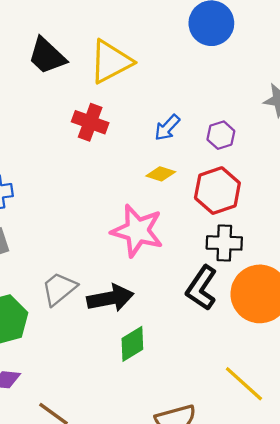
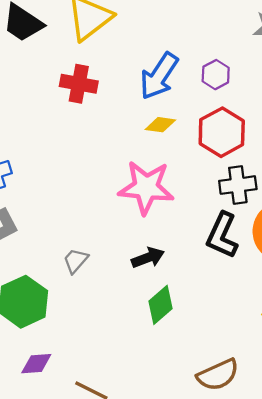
blue arrow: (167, 128) -> (159, 76), size x1.6
gray trapezoid: (59, 289) -> (76, 261), size x0.7
black arrow: (110, 298) -> (148, 258), moved, size x0.7

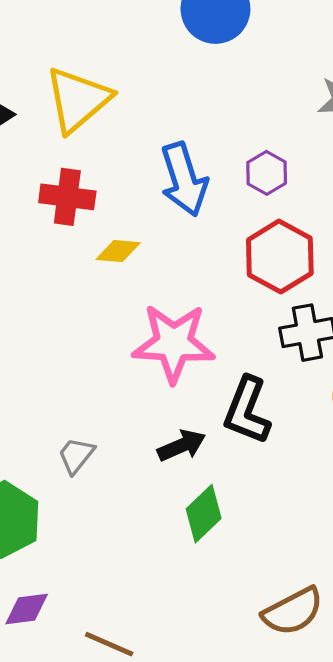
blue arrow: (159, 76) -> (184, 179), turned -48
yellow diamond: (160, 125) -> (118, 251), moved
black L-shape: (222, 235) -> (247, 410), moved

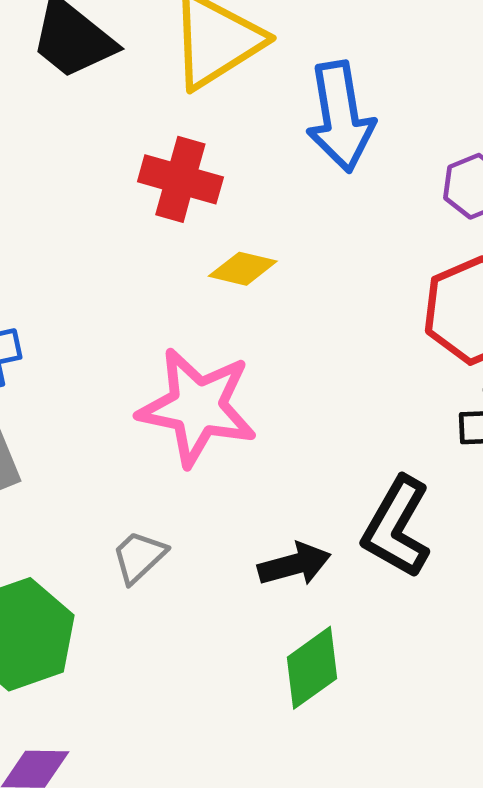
blue arrow: (184, 179) -> (340, 117), moved
pink star: (174, 343) -> (197, 407), moved

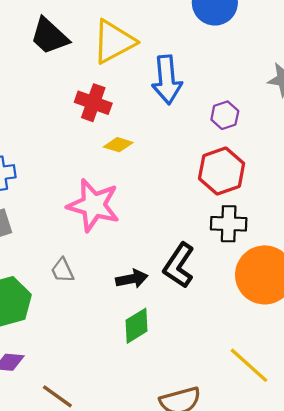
gray trapezoid: (139, 557) -> (62, 270), turned -76

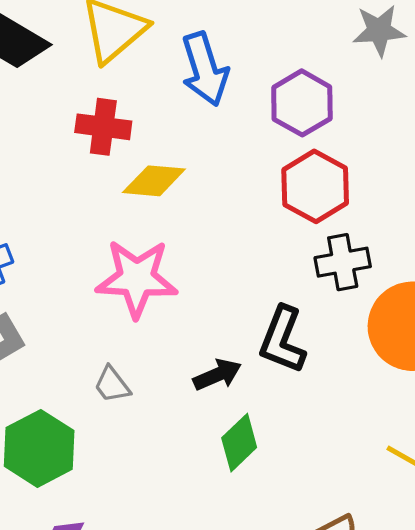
purple hexagon: (225, 115) -> (302, 103), size x1.5
yellow diamond: (118, 145) -> (154, 181), size x1.4

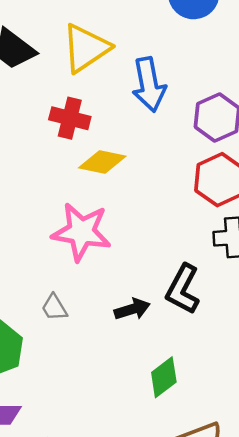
green diamond: (239, 443) -> (164, 377), moved

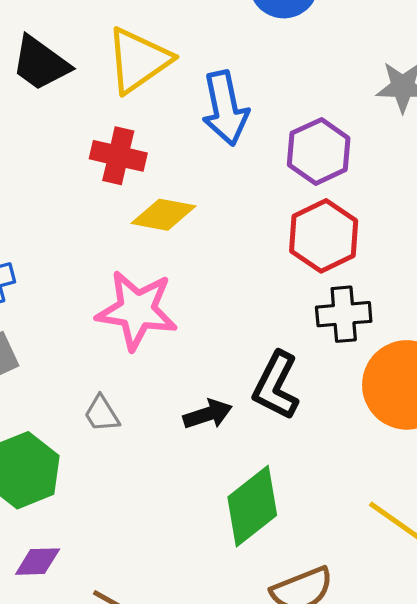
green diamond: (164, 377) -> (252, 506), size x1.4

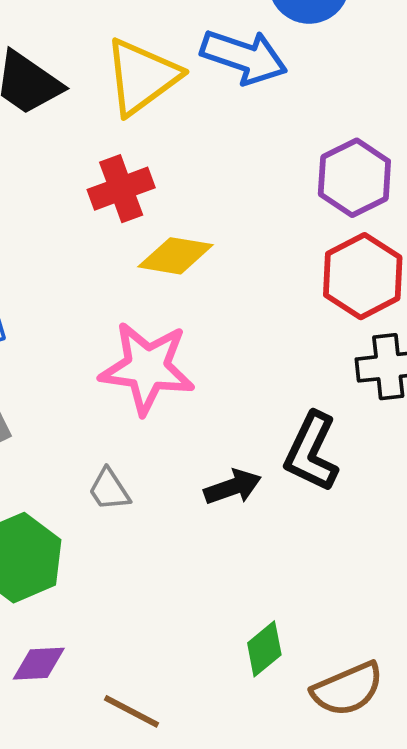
blue arrow: (225, 108) -> (244, 57), moved, turned -58
red cross: (118, 156) -> (121, 189), turned -32
green diamond: (252, 506) -> (264, 649), moved, size x0.6

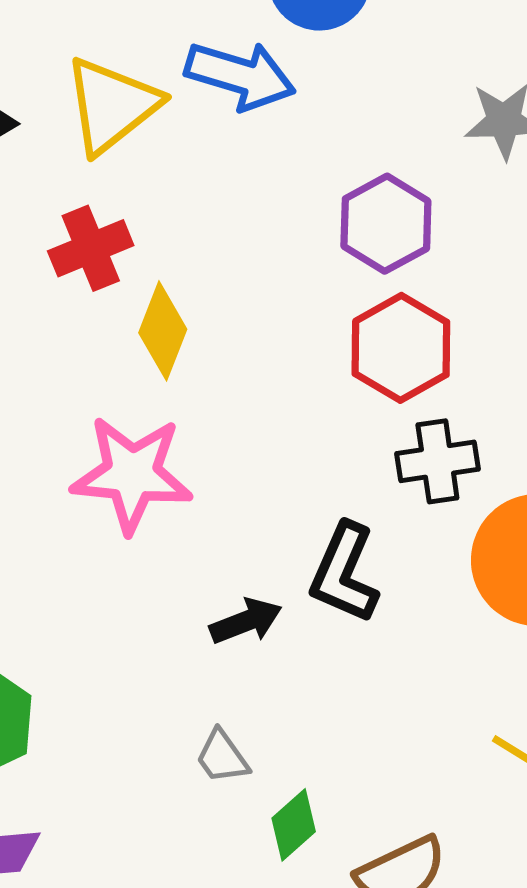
yellow diamond: (175, 256) -> (163, 331), turned -76
gray trapezoid: (109, 490) -> (222, 757), moved

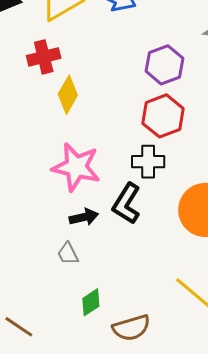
black cross: (437, 461) -> (148, 162), moved
pink star: (132, 474) -> (76, 167), moved
gray trapezoid: (222, 757) -> (68, 254), moved

